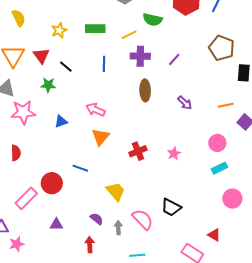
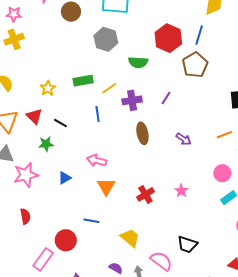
yellow line: (129, 35) -> (109, 88), moved
brown pentagon: (222, 48) -> (195, 65), moved, turned 30

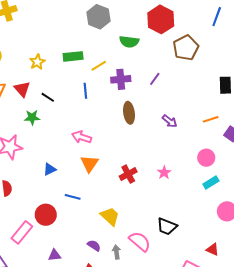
blue line: (199, 35) -> (217, 17), moved
blue triangle: (65, 178) -> (50, 169), moved

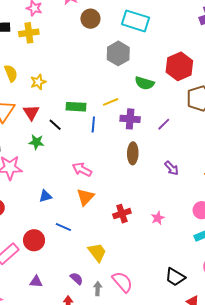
green rectangle: (73, 56) -> (76, 107), moved
yellow star: (37, 62) -> (38, 82), moved
black trapezoid: (167, 227) -> (175, 277), moved

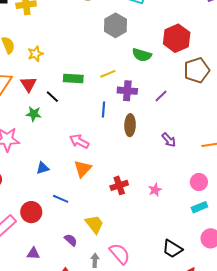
blue line: (93, 124) -> (103, 110), moved
purple semicircle: (77, 279) -> (71, 240), moved

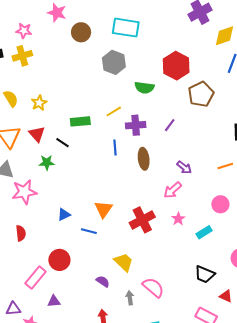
pink arrow: (79, 141) -> (173, 190), moved, turned -60
red cross: (119, 185) -> (142, 220), size x1.4
blue line: (61, 199) -> (89, 231), moved
cyan rectangle: (199, 207) -> (204, 232), moved
purple triangle: (33, 253) -> (54, 301), moved

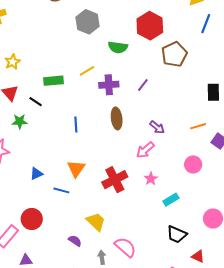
blue line: (115, 147) -> (76, 125), moved
cyan rectangle: (204, 232) -> (171, 200), moved

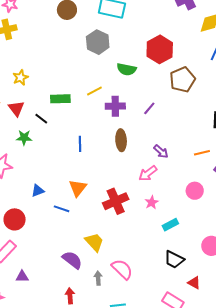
red circle: (32, 219) -> (15, 219), moved
purple semicircle: (75, 241) -> (72, 260), size x1.5

